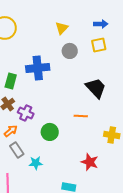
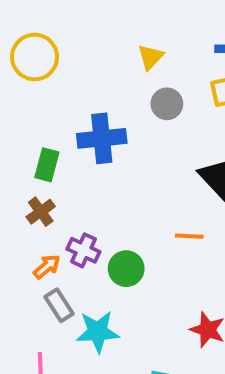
purple cross: (26, 113) -> (83, 250), moved
cyan star: (36, 163) -> (98, 332), size x1.5

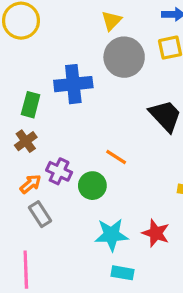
gray circle: (167, 104) -> (124, 57), size x1.6
orange line: (189, 236) -> (116, 157), moved, turned 30
cyan star: (98, 332) -> (111, 235), moved

